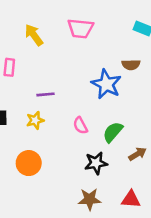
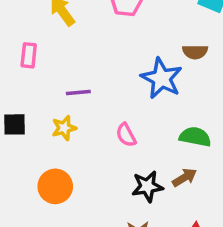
green semicircle: (113, 132) -> (195, 137), moved, turned 60
brown arrow: (137, 154) -> (185, 178), moved

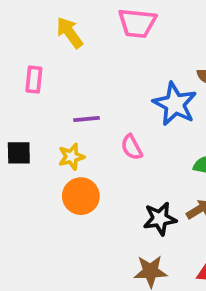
pink semicircle: (126, 135) -> (132, 147), moved
orange circle: (55, 186) -> (81, 196), moved

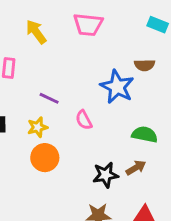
purple line: (86, 119) -> (49, 98), turned 30

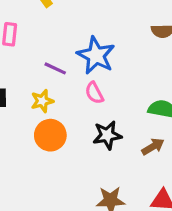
blue star: (117, 87) -> (96, 55), moved
black star: (106, 175) -> (107, 135), moved

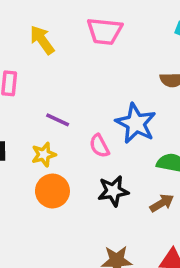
blue star: (96, 55) -> (136, 123), moved

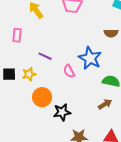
yellow star: (44, 155) -> (29, 74), moved
black star: (113, 191) -> (62, 112), moved

